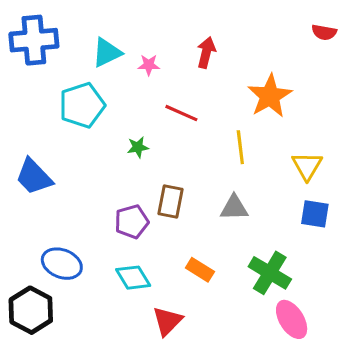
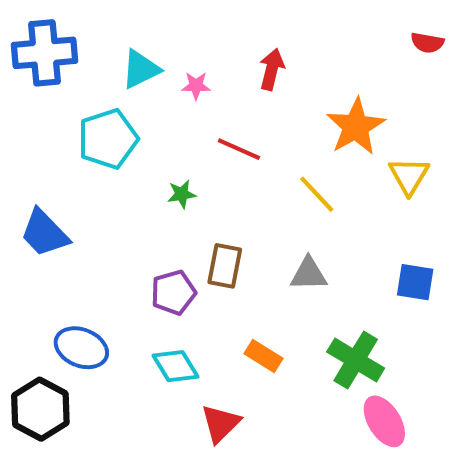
yellow line: (240, 147) -> (317, 194), turned -36
yellow triangle: (307, 166) -> (409, 176), moved

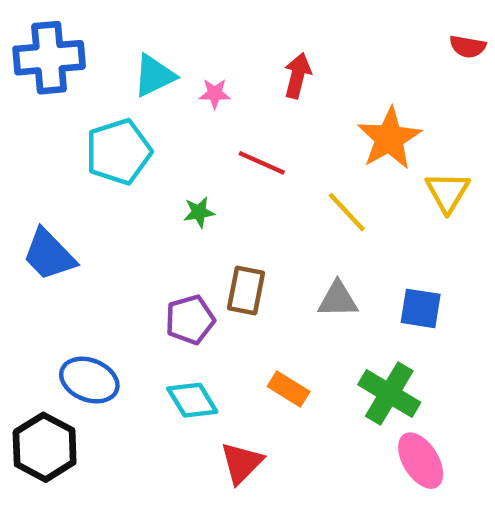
blue square: (415, 282) -> (421, 308), moved

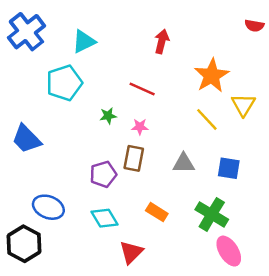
blue cross: (49, 58) -> (26, 32), turned -33
pink star: (215, 94) -> (140, 127), moved
yellow line: (347, 212) -> (207, 119), moved

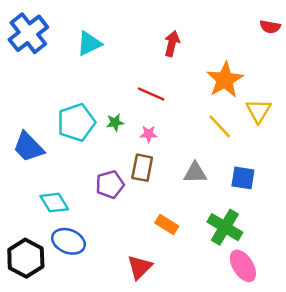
cyan pentagon: (64, 83) -> (76, 122), moved
blue ellipse: (48, 207) -> (68, 241), moved
cyan diamond: (104, 218) -> (54, 203), moved

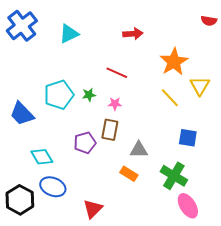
red arrow: (172, 44) -> (133, 34), turned 72
gray triangle: (195, 173) -> (139, 150), moved
red triangle: (140, 267) -> (93, 209), moved

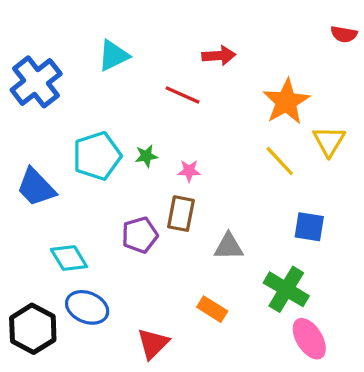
blue cross: (22, 26) -> (36, 82), moved
red line: (117, 73) -> (183, 95), moved
orange rectangle: (129, 174) -> (212, 309), moved

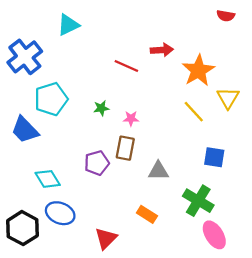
red semicircle: (344, 34) -> (226, 16), moved
cyan triangle: (113, 56) -> (68, 25), moved
red arrow: (219, 56) -> (162, 50), moved
cyan pentagon: (97, 156) -> (51, 99), moved

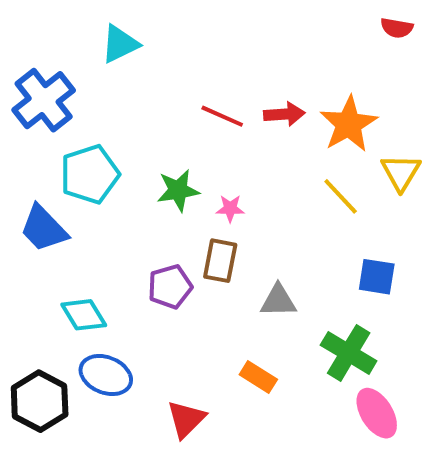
red arrow: (162, 50) -> (284, 114), moved
green star: (101, 108) -> (178, 190), size x1.5

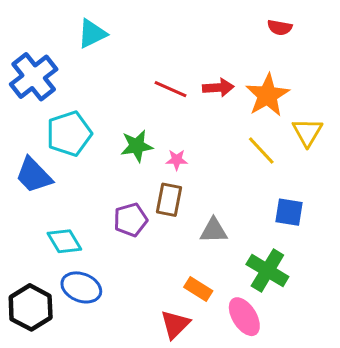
red semicircle: (397, 28) -> (280, 28), moved
pink ellipse: (377, 413) -> (244, 317), moved
red triangle: (186, 419) -> (175, 324), moved

